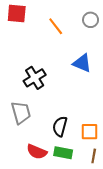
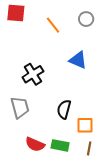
black semicircle: (60, 126) -> (64, 109), moved

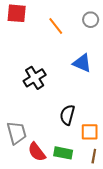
gray trapezoid: (20, 107) -> (17, 133), moved
red semicircle: (35, 144) -> (37, 152), turned 30

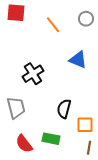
gray trapezoid: (17, 133) -> (16, 108), moved
red semicircle: (37, 152) -> (24, 144), moved
green rectangle: (63, 153) -> (51, 139), moved

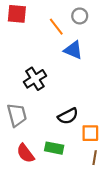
gray circle: (86, 19) -> (80, 16), moved
blue triangle: (78, 60) -> (73, 50), moved
black semicircle: (64, 109) -> (68, 116), turned -132

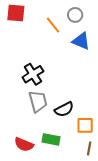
blue triangle: (73, 50) -> (81, 41), moved
gray trapezoid: (17, 115) -> (38, 101), moved
red semicircle: (25, 153) -> (24, 144), turned -30

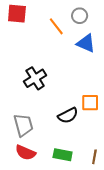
gray trapezoid: (38, 101) -> (23, 125), moved
orange square: (85, 125) -> (90, 103), moved
green rectangle: (51, 139) -> (63, 155), moved

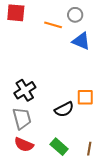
orange line: (56, 26) -> (53, 25), turned -36
black cross: (35, 78) -> (25, 90), moved
green rectangle: (63, 155) -> (59, 147), turned 30

